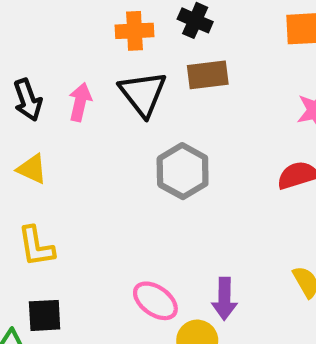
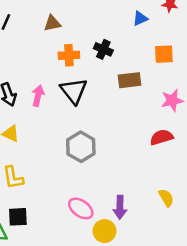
brown rectangle: (208, 75) -> (129, 80), moved
gray hexagon: (183, 171) -> (81, 147), moved

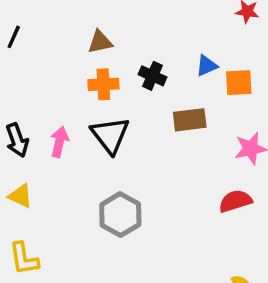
blue triangle: (140, 18) -> (207, 66), moved
brown triangle: (52, 23) -> (100, 42), moved

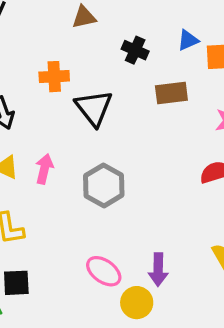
orange cross: (103, 84) -> (54, 77), moved
pink arrow: (59, 142) -> (44, 169), moved

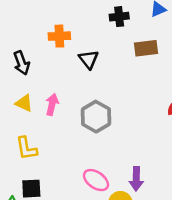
black cross: (135, 50) -> (119, 17), turned -30
black triangle: (94, 108) -> (89, 59), size x0.7

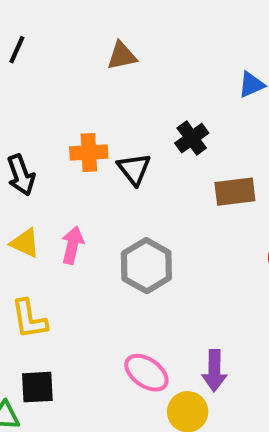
black cross: (119, 17) -> (192, 138), moved, turned -30
orange cross: (59, 36) -> (89, 152), moved
brown rectangle: (146, 48) -> (235, 192), moved

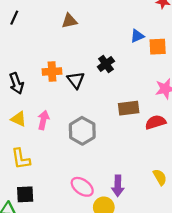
brown rectangle: (235, 192) -> (129, 108), moved

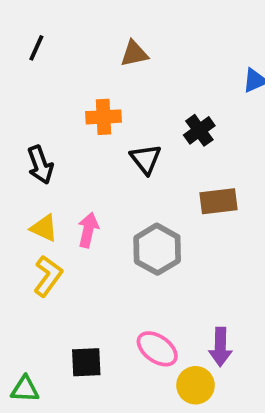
orange cross: (52, 72) -> (104, 117), moved
brown rectangle: (129, 108) -> (219, 201), moved
yellow L-shape: (21, 159) -> (48, 276), moved, turned -135
black square: (25, 194) -> (86, 362), moved

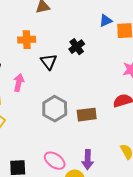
brown rectangle: (219, 201) -> (87, 115), moved
pink arrow: (88, 230) -> (19, 83), moved

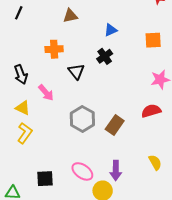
blue triangle: (106, 21) -> (111, 30), moved
pink arrow: (19, 83) -> (46, 93), turned 126
brown rectangle: (87, 115) -> (115, 125), turned -48

